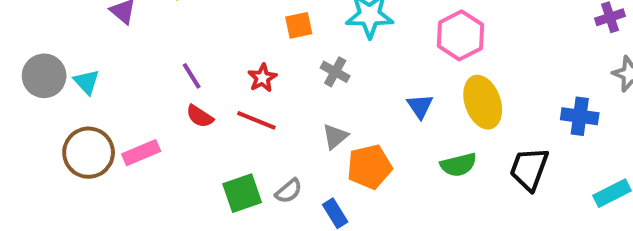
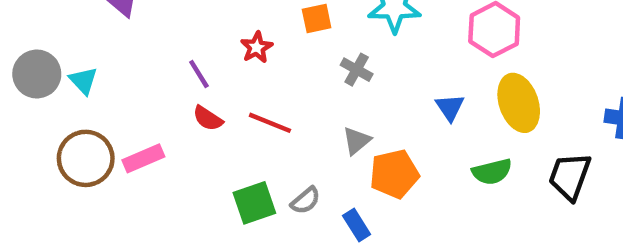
red star: (262, 78) -> (257, 47), moved

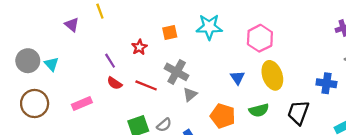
gray cross: (357, 70) -> (177, 72), moved, size x1.5
brown circle: (86, 158) -> (35, 104), moved
orange pentagon: (394, 174) -> (223, 116), moved, turned 30

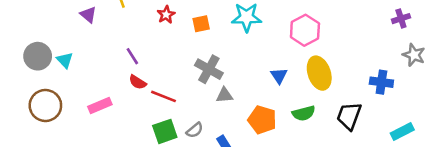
red star: (139, 47) -> (166, 15), moved
red line: (146, 85) -> (163, 96), moved
gray triangle: (190, 94) -> (224, 95), turned 35

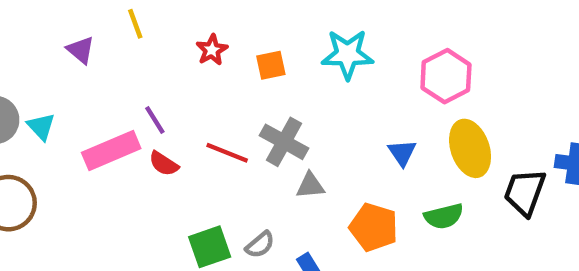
red line: (163, 96) -> (227, 153), moved
pink rectangle: (100, 105) -> (111, 151), moved, size x1.4
black trapezoid: (349, 116) -> (525, 192), moved

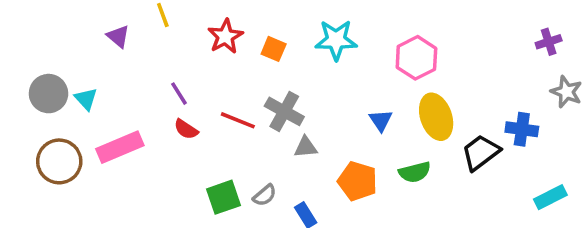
red star: (212, 50) -> (225, 36), size x1.4
orange square: (271, 65) -> (274, 49), turned 35
pink rectangle: (111, 151) -> (120, 147), moved
black trapezoid: (525, 192) -> (481, 152), turned 33

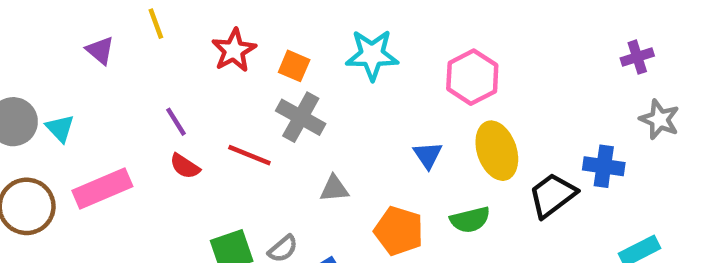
gray cross: (284, 111) -> (301, 117), moved

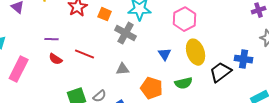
gray cross: (301, 117) -> (126, 33), moved
purple line: (176, 122) -> (52, 39), turned -56
pink rectangle: (102, 189) -> (19, 69), turned -40

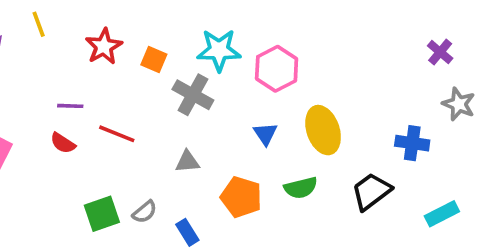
purple cross: (259, 10) -> (440, 52), turned -32
pink hexagon: (185, 19) -> (277, 69), moved
purple line: (52, 39) -> (70, 106), moved
black trapezoid: (221, 72) -> (371, 191), moved

